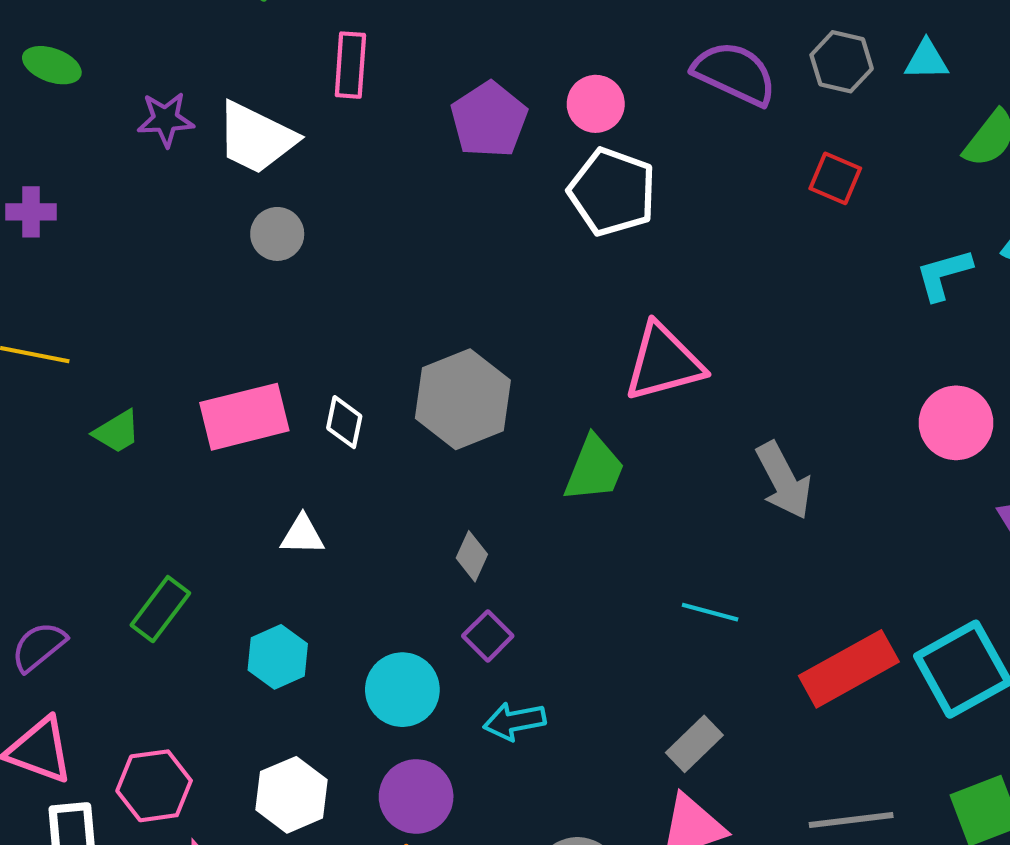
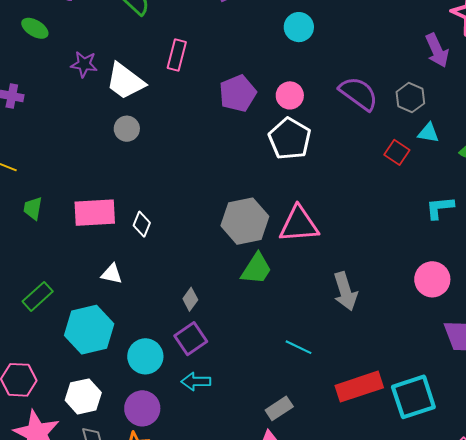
cyan triangle: (926, 60) -> (428, 133), moved
gray hexagon: (463, 399) -> (245, 221), moved
green trapezoid: (117, 432) -> (33, 208), turned 120
purple square: (488, 636) -> (191, 339), size x1.4
cyan hexagon: (278, 657) -> (89, 330), size x1.6

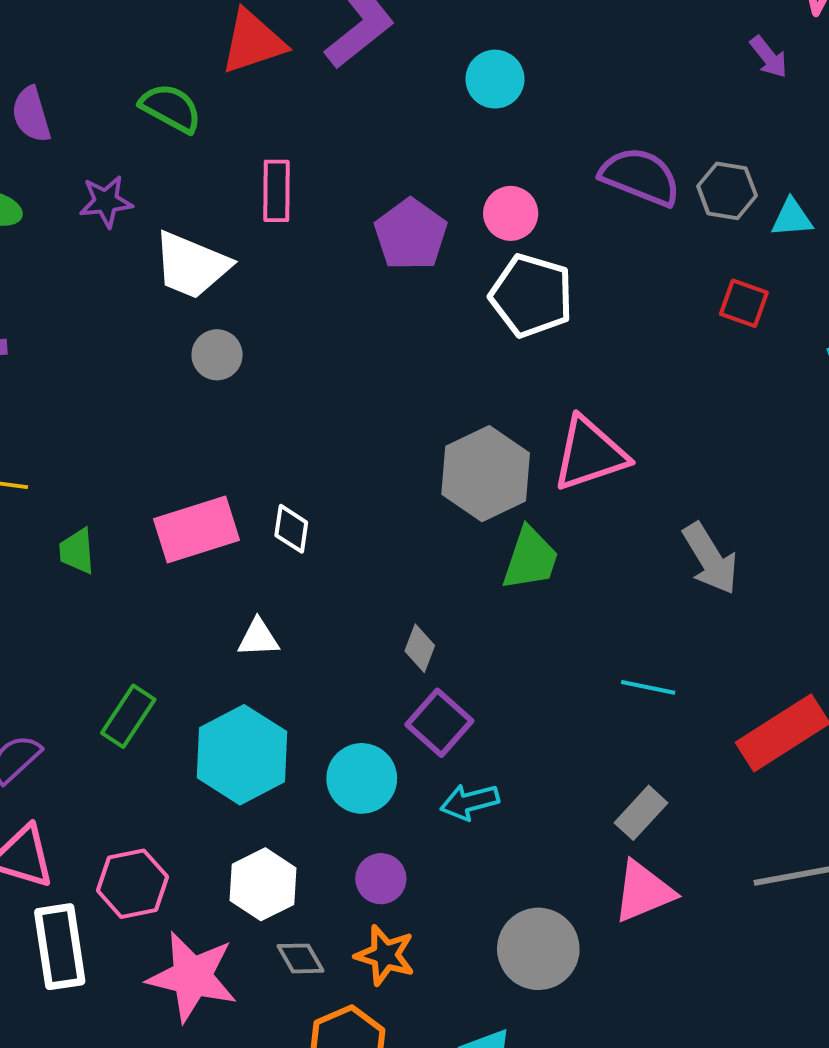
purple arrow: (437, 50) -> (769, 57), size x0.7
purple star: (84, 64) -> (106, 201), moved
gray hexagon: (410, 98) -> (727, 191), moved
red square: (397, 152) -> (744, 303), moved
purple circle: (142, 408) -> (381, 879), size x0.7

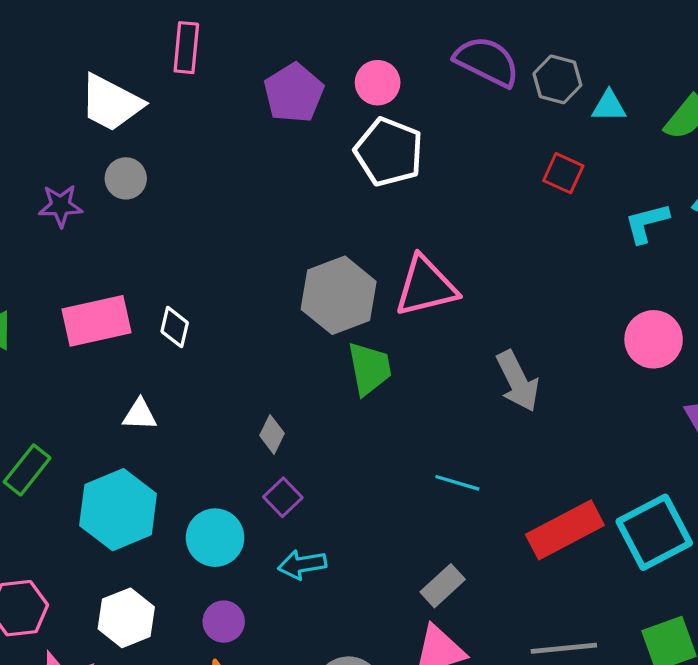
purple star: (106, 201) -> (61, 206), moved
green trapezoid: (530, 559) -> (370, 368), turned -34
purple square: (439, 723) -> (283, 497), size x0.7

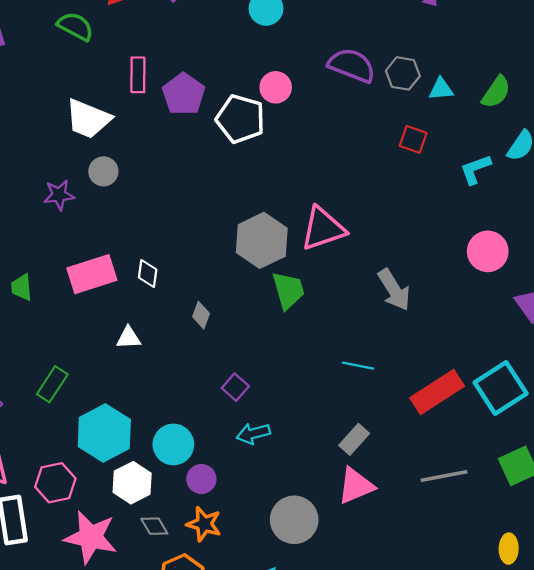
purple pentagon: (294, 93) -> (184, 94), moved
white pentagon: (389, 152) -> (240, 119), moved
gray diamond: (272, 434) -> (201, 315), moved
cyan hexagon: (118, 510) -> (104, 433), moved
cyan circle: (215, 538) -> (173, 444), moved

